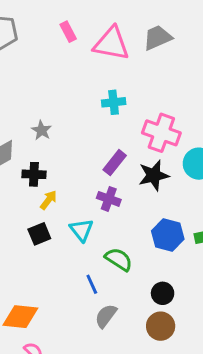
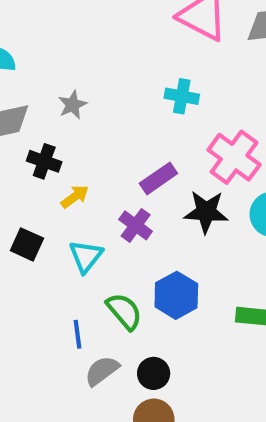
yellow arrow: (48, 200) -> (75, 197), moved
black square: (39, 234) -> (27, 244), turned 30
blue hexagon: (168, 235) -> (176, 295), moved
black circle: (163, 293) -> (154, 373), moved
gray semicircle: (106, 316) -> (102, 371), moved

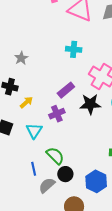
purple cross: (136, 225) -> (57, 114), turned 35
blue hexagon: (176, 295) -> (96, 181), moved
black circle: (154, 373) -> (65, 174), moved

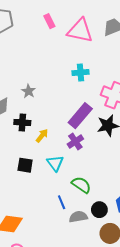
purple rectangle: (66, 90) -> (80, 116), size x1.4
black circle: (65, 174) -> (99, 210), moved
gray semicircle: (47, 185) -> (78, 217), turned 42

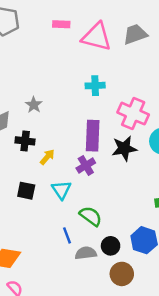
pink rectangle: (49, 21) -> (61, 24), turned -64
purple rectangle: (80, 116) -> (93, 136), turned -40

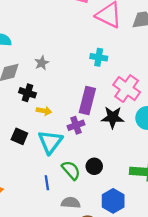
yellow arrow: (47, 157) -> (44, 111), turned 48
cyan triangle: (61, 190) -> (50, 142), size x1.4
black circle: (111, 246) -> (94, 166), moved
gray semicircle: (86, 253) -> (71, 203), moved

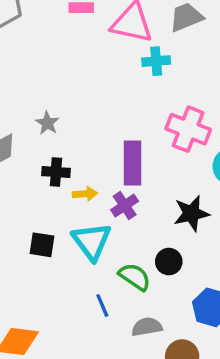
cyan cross: (99, 57) -> (156, 61), moved
black cross: (28, 93) -> (56, 172), moved
yellow arrow: (44, 111) -> (85, 194), moved
black star: (113, 117) -> (191, 213), moved

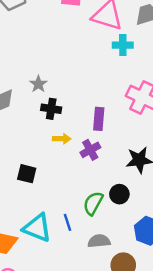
purple rectangle: (132, 163) -> (99, 119), size x0.7
black cross: (56, 172) -> (51, 109), moved
cyan triangle: (92, 241) -> (37, 228), moved, turned -36
green semicircle: (135, 277) -> (93, 203), turned -100

